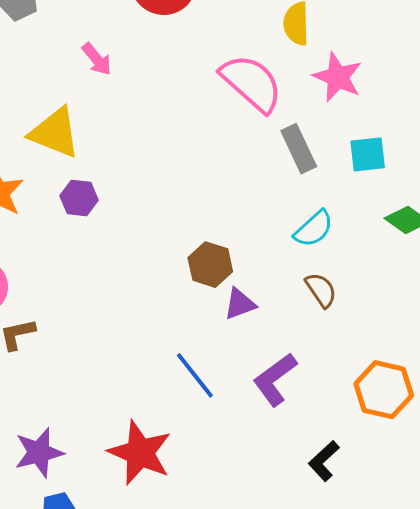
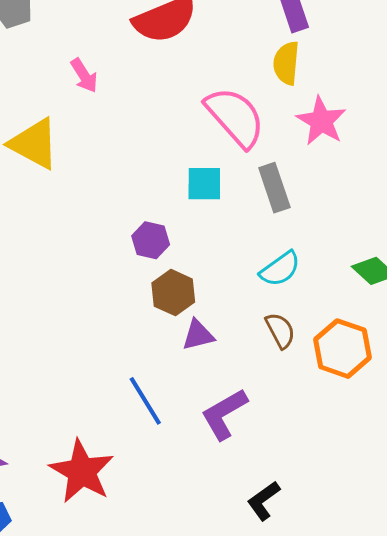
cyan square: (368, 154) -> (204, 184), moved
purple hexagon: (79, 198) -> (151, 240), moved
orange hexagon: (384, 390) -> (343, 349), moved

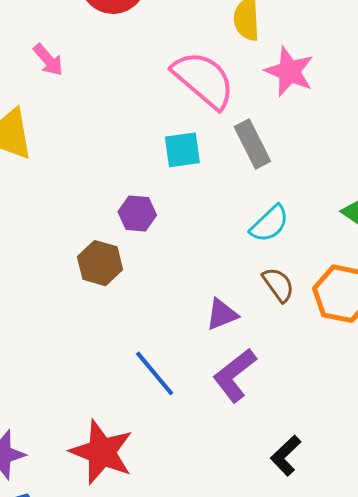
brown hexagon: (173, 293) -> (100, 263), moved
purple triangle: (198, 335) -> (222, 314), moved

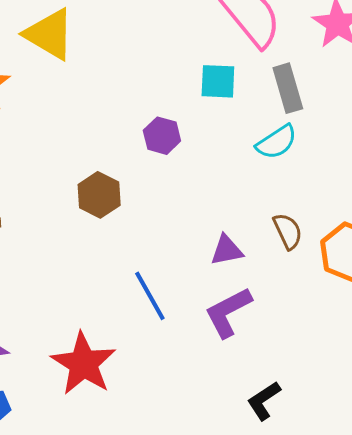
cyan semicircle: (269, 224) -> (277, 142), moved
brown hexagon: (100, 263) -> (99, 195), moved

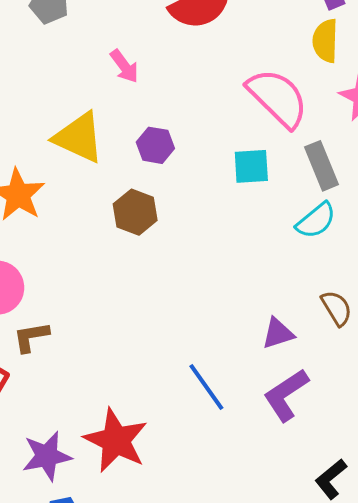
purple hexagon: (162, 136) -> (155, 145), moved
brown hexagon: (99, 195) -> (135, 212), moved
red star: (83, 364) -> (116, 440), moved

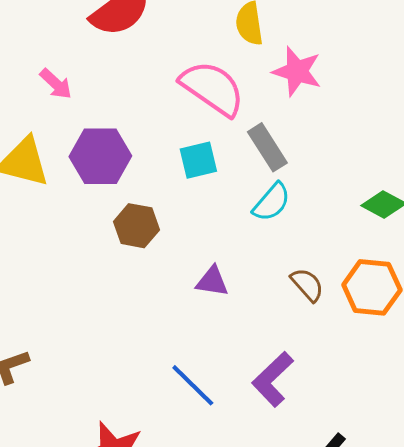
purple hexagon: (155, 145) -> (100, 156), size x1.6
brown hexagon: (135, 212) -> (136, 226), moved
purple triangle: (278, 333) -> (212, 281), moved, turned 36

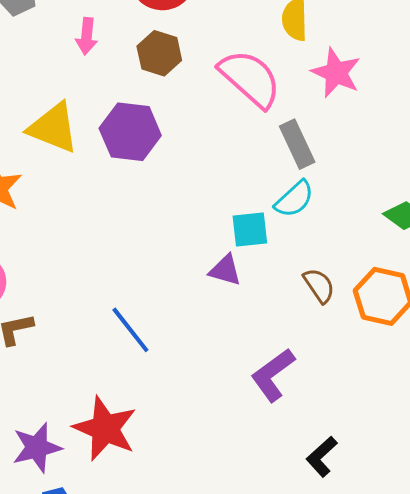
pink arrow: (56, 84) -> (87, 36), moved, turned 45
cyan square: (198, 160) -> (250, 230), moved
brown hexagon: (136, 226) -> (159, 53), moved
blue line: (193, 385) -> (130, 330), moved

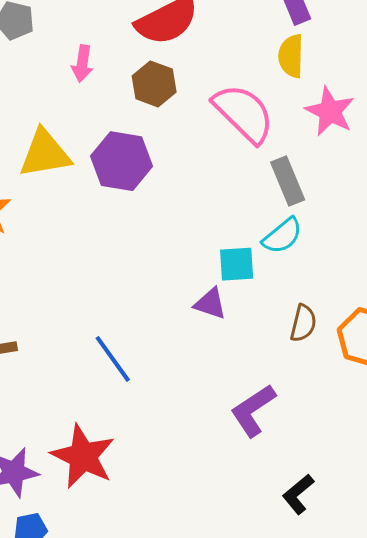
yellow triangle: (53, 128) -> (45, 154), turned -34
brown semicircle: (319, 285) -> (303, 323), turned 45

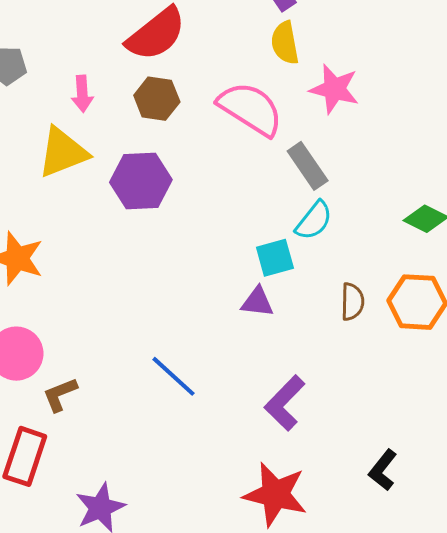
yellow triangle: (45, 154) -> (63, 152), moved
purple L-shape: (253, 410) -> (285, 403), moved
red star: (83, 456) -> (275, 494), moved

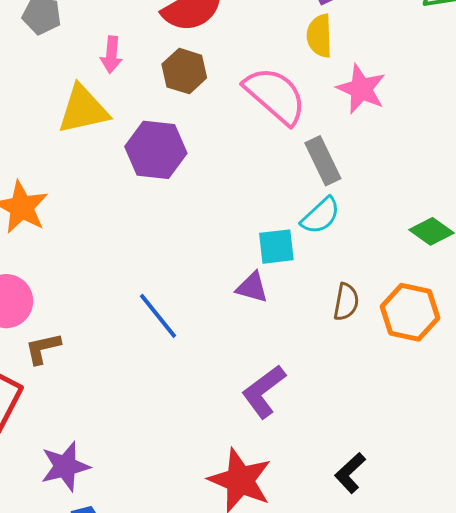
blue line: (174, 376) -> (158, 316), moved

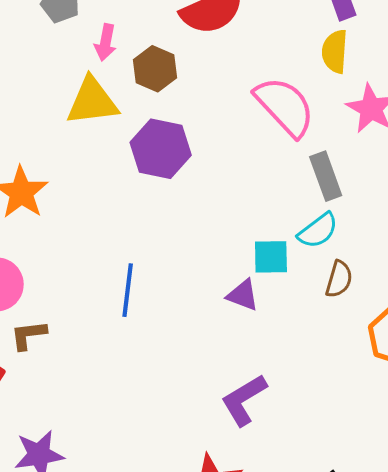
pink arrow: (111, 55) -> (105, 42), moved
brown hexagon: (184, 71) -> (155, 69), moved
brown semicircle: (346, 302) -> (339, 279), moved
blue line: (158, 316) -> (128, 290), moved, turned 40

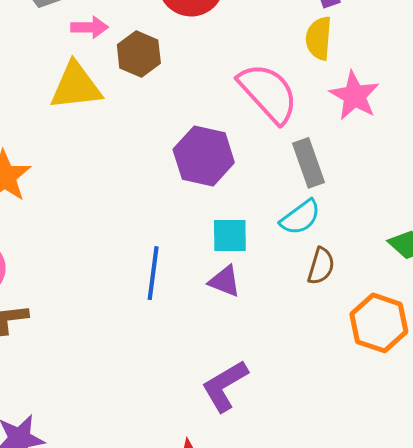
pink arrow: (105, 42) -> (90, 27), turned -102
purple hexagon: (161, 149) -> (204, 156), moved
cyan square: (271, 257) -> (230, 235), moved
blue line: (128, 290) -> (153, 273), moved

